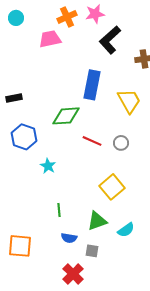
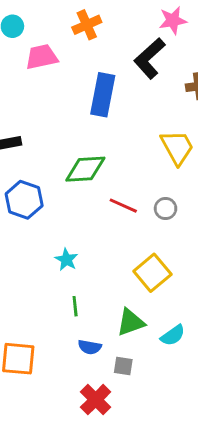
pink star: (95, 14) -> (173, 20), moved
pink trapezoid: (50, 39) -> (42, 57), moved
blue rectangle: (92, 85) -> (103, 95), moved
cyan star: (48, 166) -> (66, 260), moved

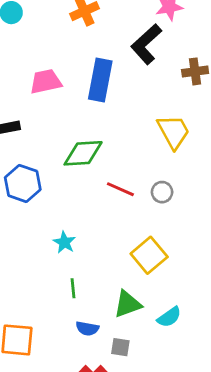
pink trapezoid: (42, 57) -> (46, 81), moved

